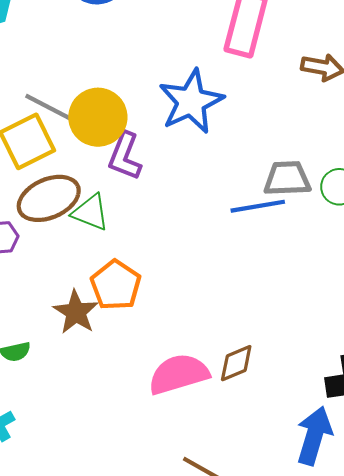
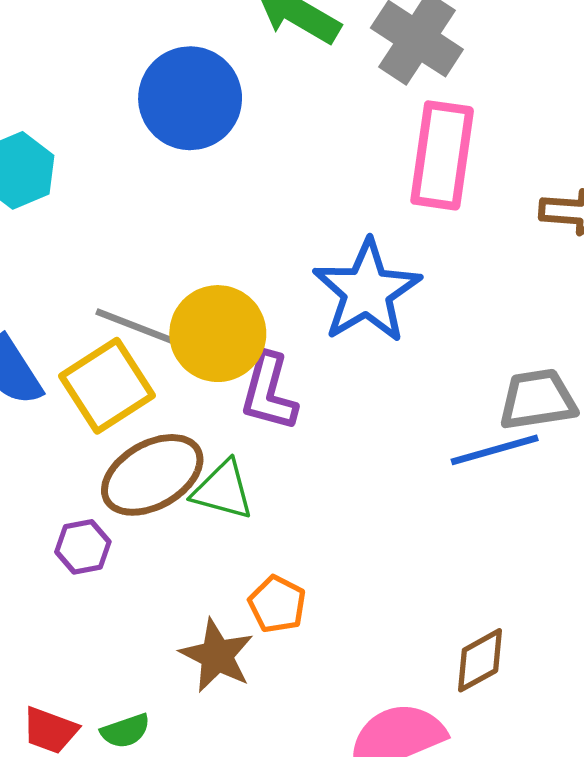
orange pentagon: (116, 285) -> (277, 604), size x0.7
brown diamond: (236, 363) -> (480, 660), moved

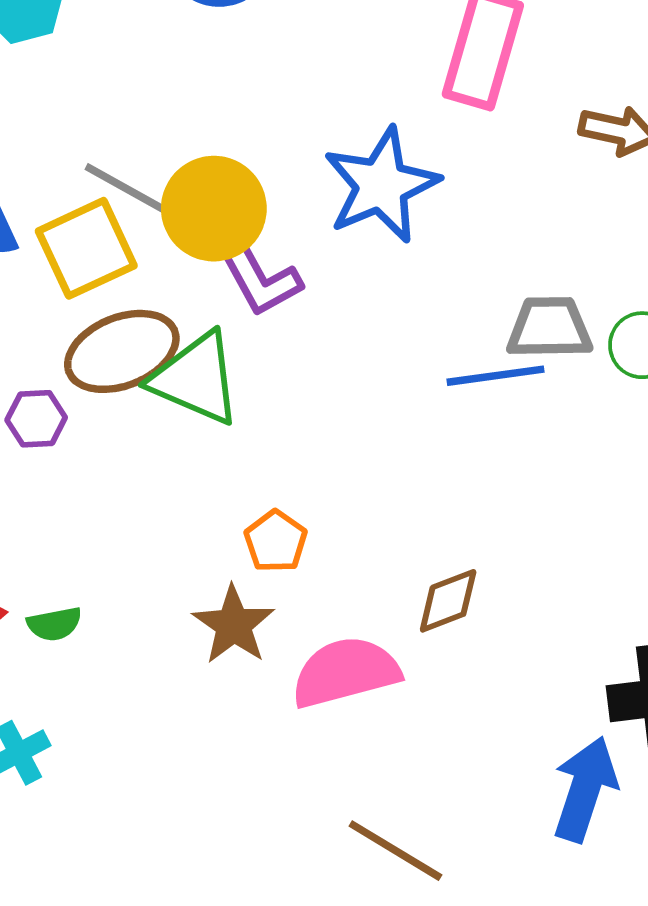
purple L-shape: (269, 392) -> (260, 279), turned -52
green triangle: (223, 490) -> (196, 379), size x1.4
orange pentagon: (277, 604) -> (276, 541), moved
brown star: (217, 656) -> (234, 625), moved

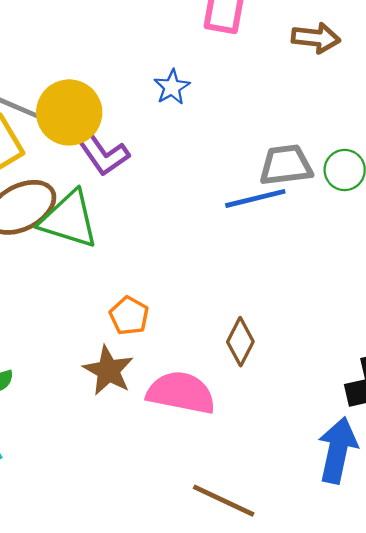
blue star: (381, 185) -> (172, 87), size x0.5
brown diamond: (448, 601) -> (240, 342), turned -36
pink semicircle: (346, 672) -> (181, 393), turned 32

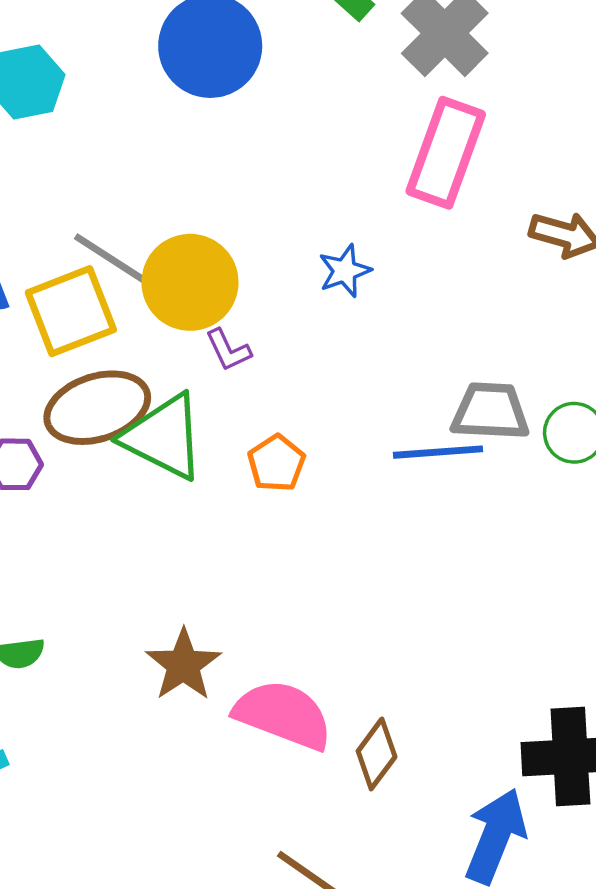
purple L-shape: (103, 154) -> (228, 350), size x0.6
orange pentagon: (129, 316) -> (276, 463), moved
brown diamond: (240, 342) -> (377, 754), moved

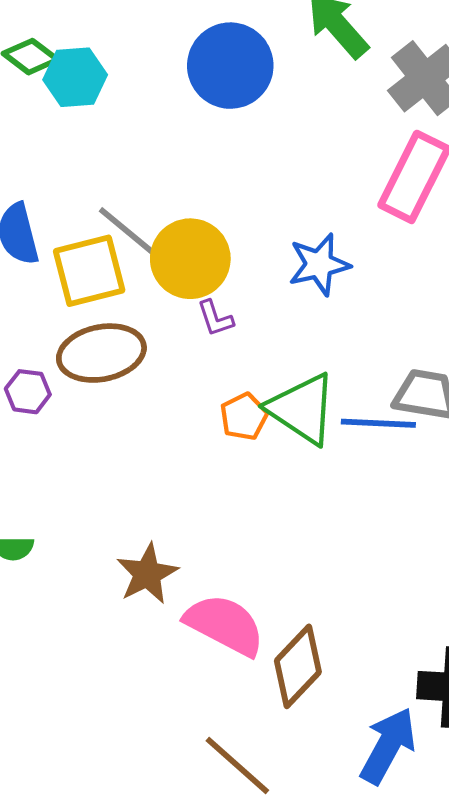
blue star: (345, 271) -> (319, 264), size x1.4
green triangle: (163, 437) -> (302, 409), moved
brown diamond: (377, 754) -> (298, 666), size x1.4

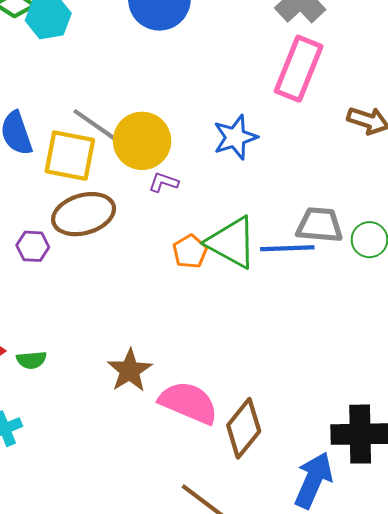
yellow square: (89, 271) -> (70, 156), turned 30
purple L-shape: (215, 318) -> (164, 182), turned 132

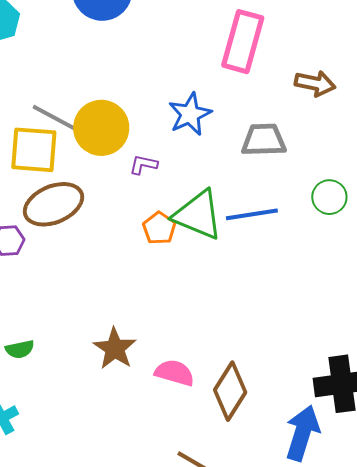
purple L-shape: (164, 182) -> (143, 165), moved
gray trapezoid: (320, 225) -> (264, 140), moved
pink semicircle: (188, 403) -> (175, 373), size x0.7

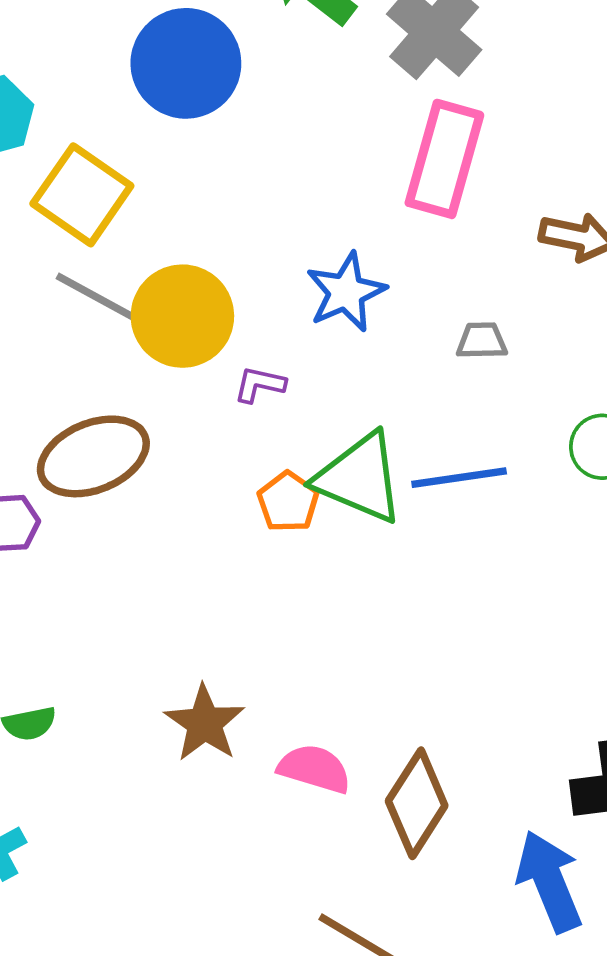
gray trapezoid: (264, 140) -> (482, 341), size x0.6
yellow square: (34, 150) -> (82, 195), moved, turned 30
blue arrow: (302, 433) -> (549, 881), turned -40

